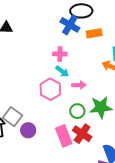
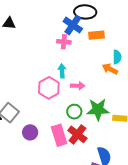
pink cross: (60, 54) -> (64, 42), moved
cyan arrow: (62, 71) -> (62, 71), turned -136
purple circle: (28, 130) -> (30, 132), moved

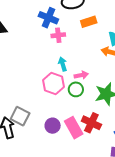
blue cross: (73, 25) -> (48, 18), moved
green circle: (74, 112) -> (76, 89), moved
purple circle: (30, 132) -> (53, 126), moved

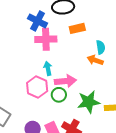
pink cross: (58, 35) -> (46, 39), size x1.5
pink arrow: (81, 75) -> (65, 81), size x1.5

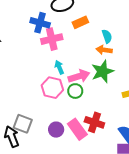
green star: (89, 102) -> (103, 71), moved

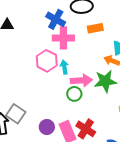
pink hexagon: (52, 88) -> (47, 61), moved

